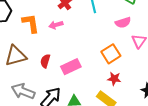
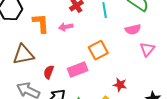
orange square: (111, 54) -> (98, 50), moved
red semicircle: (45, 61) -> (49, 72), moved

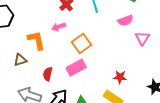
orange L-shape: (41, 23) -> (36, 40), moved
orange square: (98, 50) -> (81, 44), moved
brown triangle: (23, 55) -> (20, 60), size x0.6

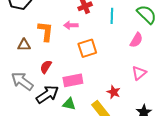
pink semicircle: (125, 21) -> (136, 40), turned -56
pink triangle: (142, 38) -> (139, 73), moved
pink rectangle: (76, 68) -> (73, 80), moved

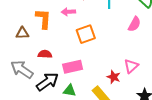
red semicircle: (46, 67) -> (45, 54), turned 64
pink triangle: (139, 73) -> (131, 66), moved

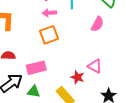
pink arrow: (68, 12) -> (49, 13), moved
pink triangle: (131, 66) -> (95, 66), turned -49

